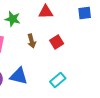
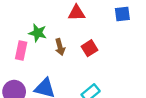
green star: (13, 19) -> (38, 33), moved

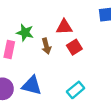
red triangle: (76, 13) -> (64, 27), moved

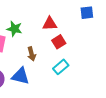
brown arrow: (46, 46) -> (32, 54), moved
cyan rectangle: (76, 90) -> (61, 67), moved

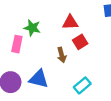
brown arrow: (32, 54) -> (62, 55), moved
cyan rectangle: (61, 67) -> (82, 85), moved

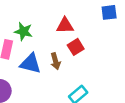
blue triangle: (39, 79) -> (31, 64), moved

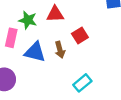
red triangle: (65, 26) -> (55, 14), moved

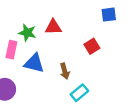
red square: (80, 35) -> (92, 46), moved
brown arrow: (60, 50) -> (65, 71), moved

